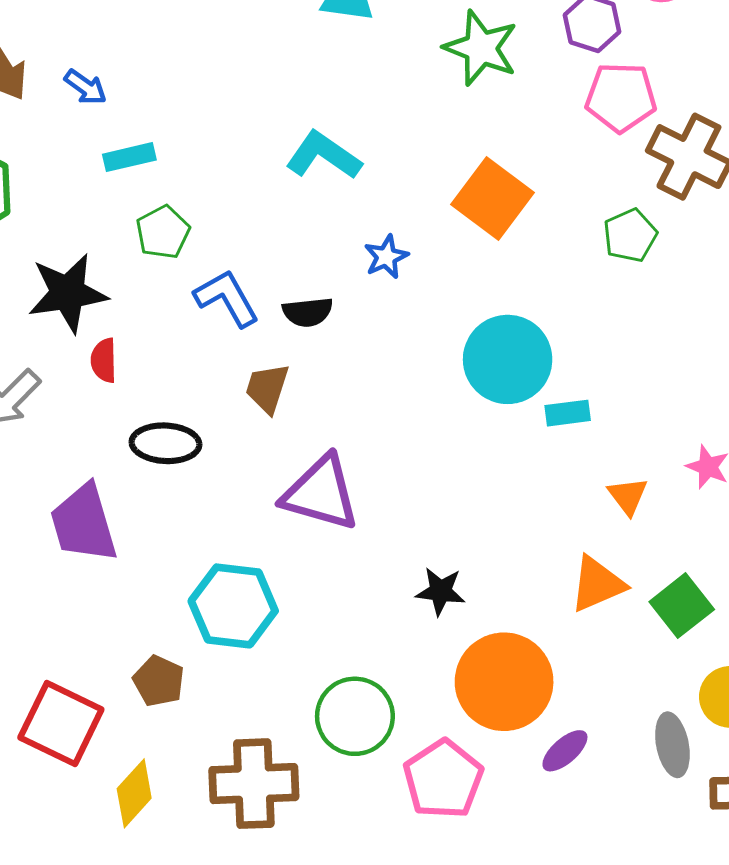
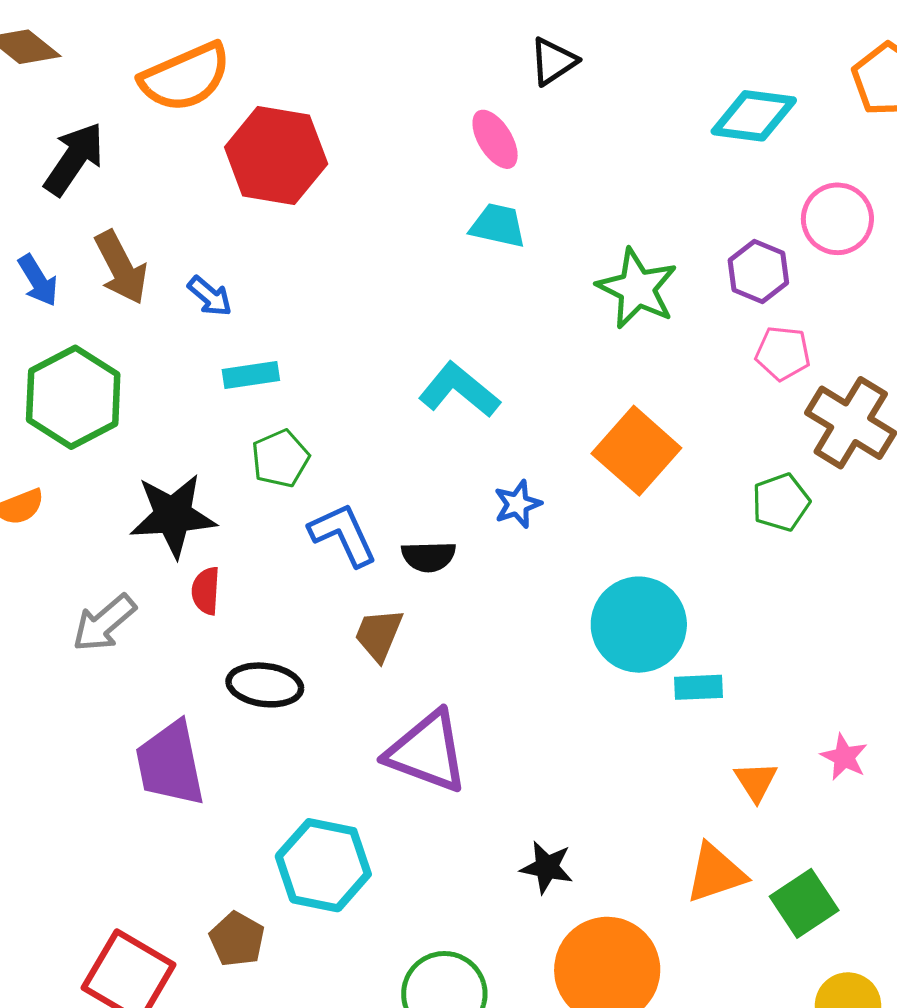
pink pentagon: (621, 97) -> (783, 353), size x0.7

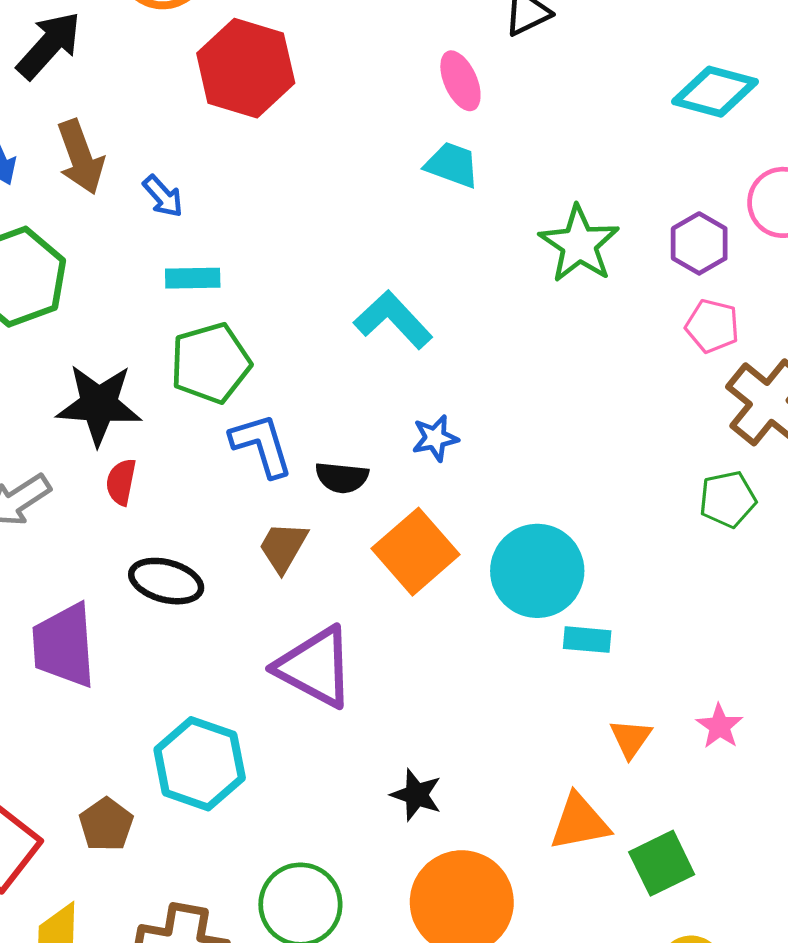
orange square: (636, 451) -> (415, 552), moved
green pentagon: (280, 459) -> (210, 363), size x1.4
green pentagon: (781, 502) -> (728, 499), moved

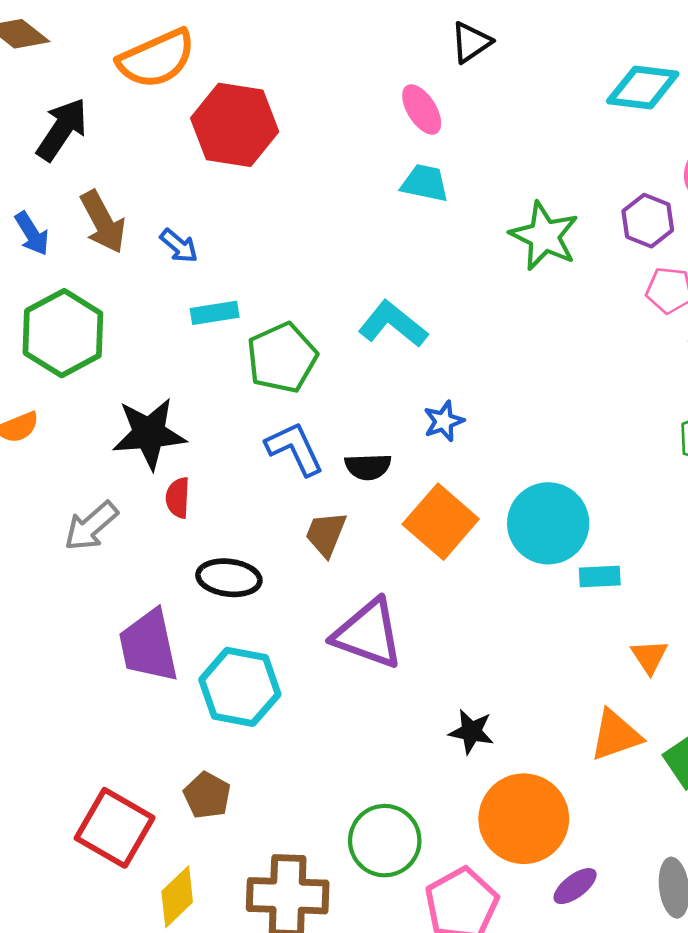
green pentagon: (210, 363) -> (282, 358), moved
cyan hexagon: (200, 764) -> (240, 687), moved

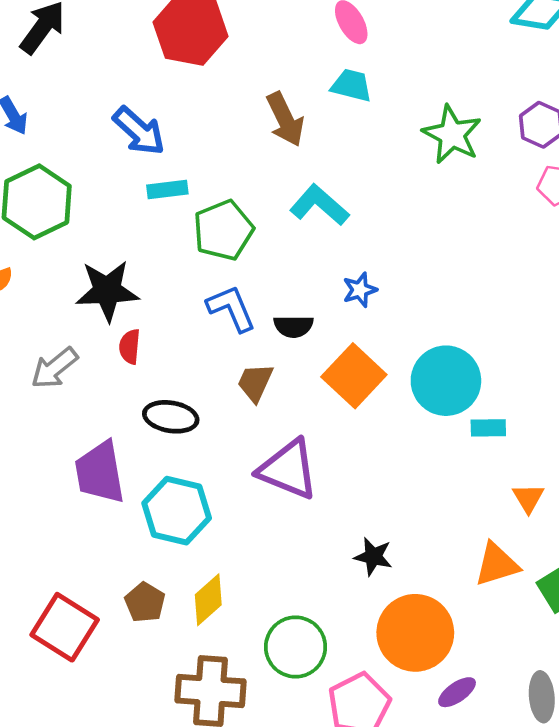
brown arrow: (103, 222) -> (285, 119), moved
blue arrow: (179, 246) -> (139, 131), size x1.6
yellow diamond: (177, 897) -> (208, 600), moved

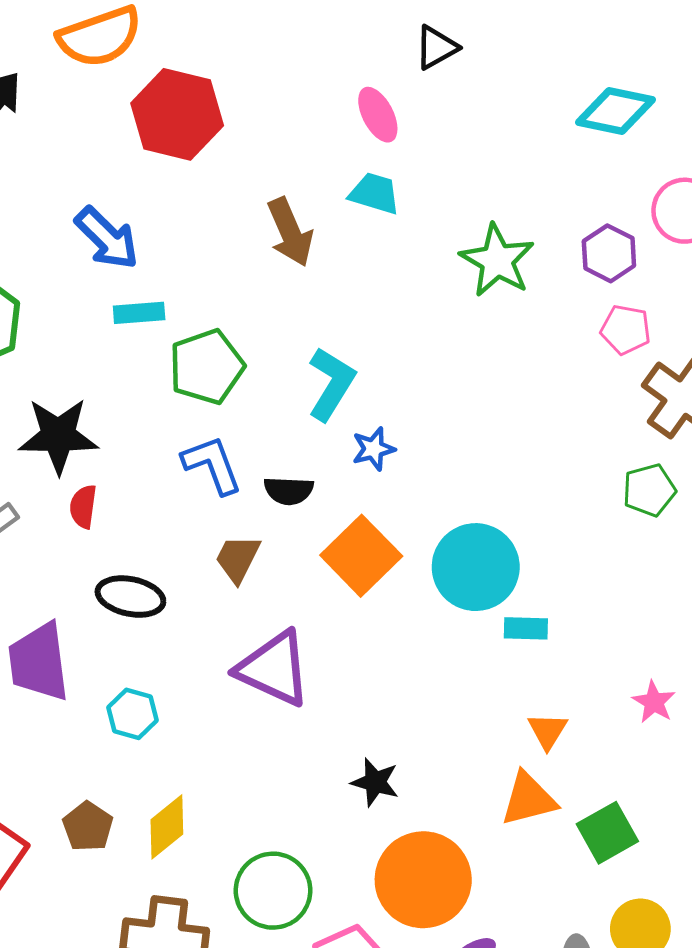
cyan L-shape: (319, 205) -> (331, 384), moved, turned 78
orange triangle: (528, 498) -> (548, 731), moved
cyan hexagon: (177, 511) -> (132, 714), size x0.6

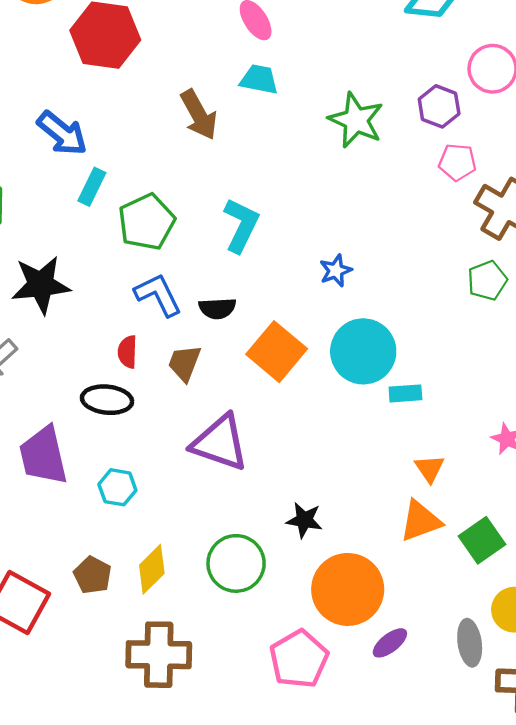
cyan rectangle: (139, 313) -> (92, 187), turned -54
blue star: (373, 449) -> (336, 271), moved
red semicircle: (83, 507) -> (127, 352), moved
green circle: (273, 891) -> (236, 563), moved

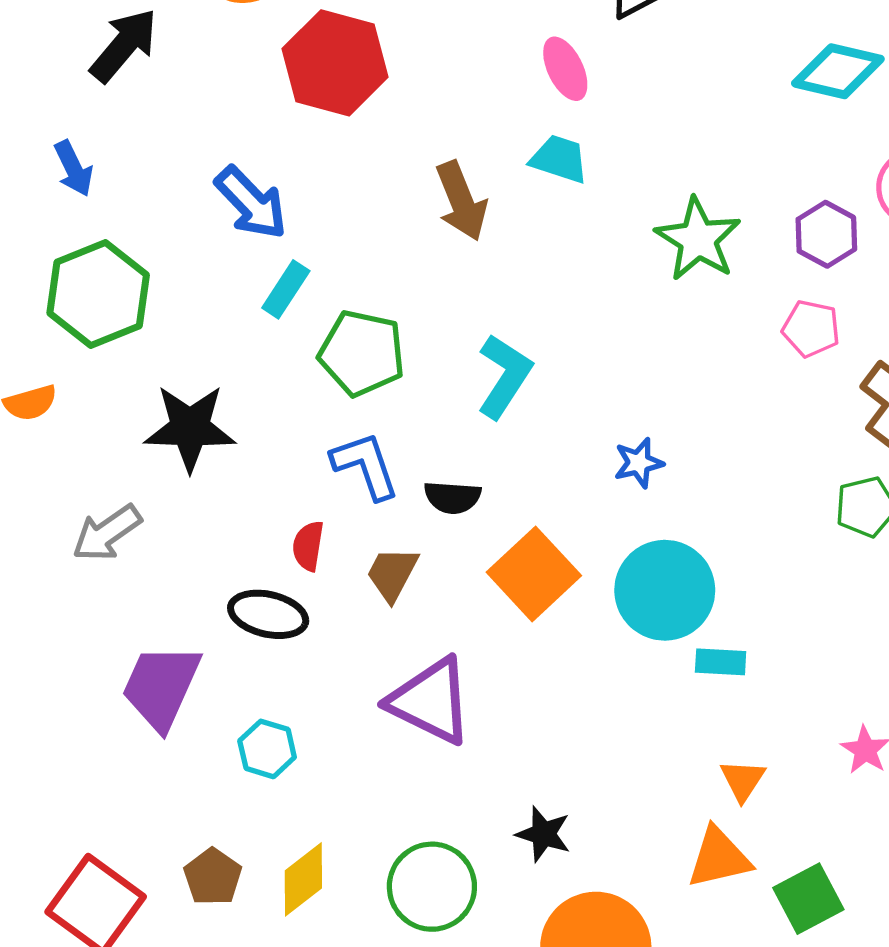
pink pentagon: (457, 162) -> (811, 329), moved
green pentagon: (147, 222) -> (362, 353), turned 30
purple trapezoid: (43, 456) -> (161, 687), turned 30

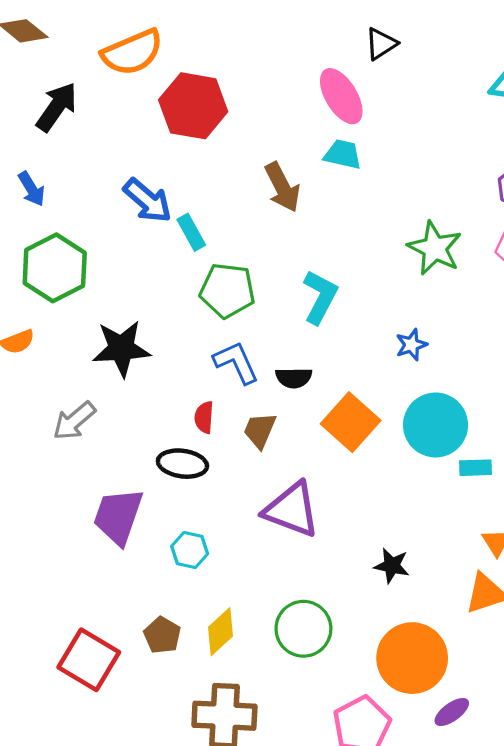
pink ellipse: (565, 69) -> (341, 96), size x1.4
green star: (698, 239) -> (435, 248), moved
cyan rectangle: (286, 289) -> (191, 232), moved, turned -57
black star: (543, 834) -> (392, 566), moved

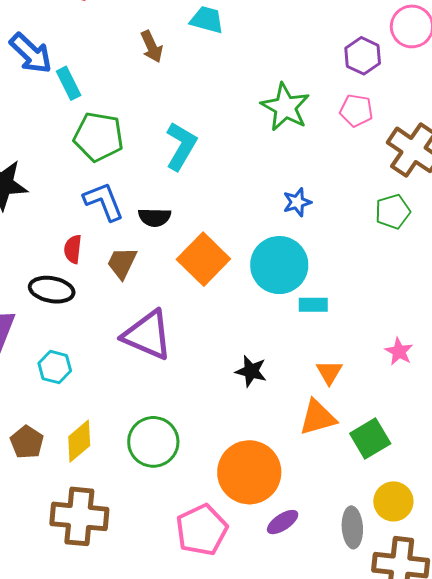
brown arrow: (282, 187) -> (152, 47), size x0.7
blue star: (411, 345) -> (297, 202), moved
black star: (392, 566) -> (251, 371), moved

